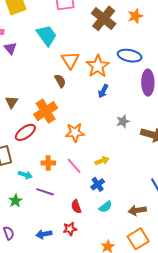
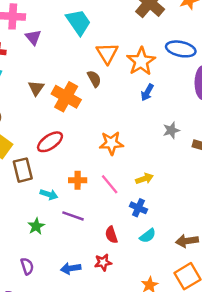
brown triangle: (12, 102) -> (36, 88), moved
orange cross: (46, 111) -> (66, 97), moved, turned -30
blue cross: (98, 184) -> (138, 208), turned -32

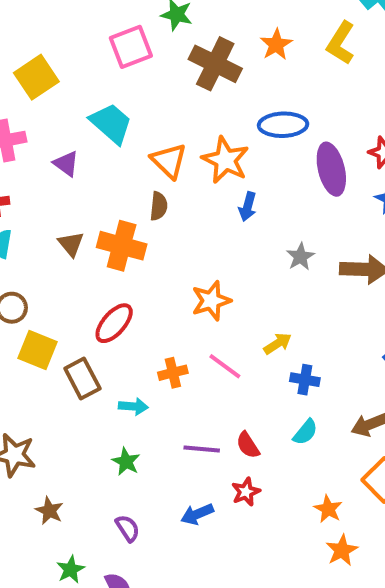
purple triangle: (33, 37) -> (66, 164), moved
brown semicircle: (94, 79) -> (159, 206), turned 49
blue cross: (138, 208) -> (305, 380), moved
purple line: (73, 216) -> (202, 449), moved

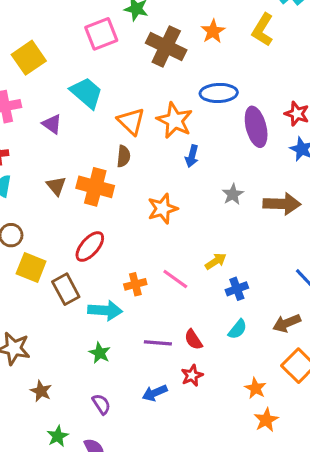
orange star: (211, 301) -> (163, 209), moved
blue cross: (305, 380) -> (237, 289), turned -30
cyan arrow: (133, 406) -> (105, 310), size x1.5

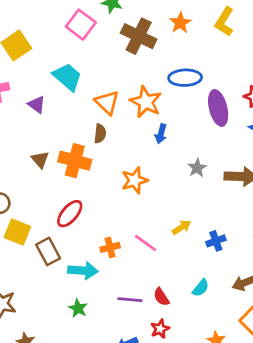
pink square: (101, 34) -> (81, 25), turned -32
blue cross: (237, 289) -> (216, 241), moved

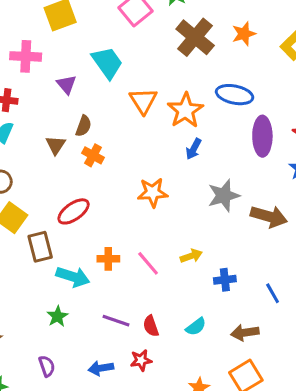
brown semicircle: (100, 134) -> (84, 126), moved
orange cross: (75, 161) -> (93, 155), size x0.6
gray star: (197, 168) -> (224, 196), size x1.5

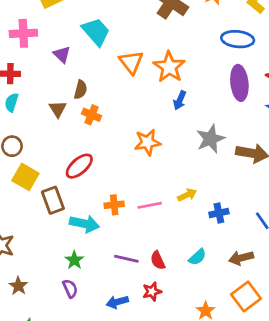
blue ellipse: (235, 95) -> (238, 39), moved
pink line: (148, 263) -> (150, 205), turned -55
purple semicircle: (47, 366) -> (70, 289), moved

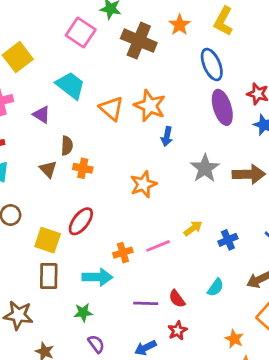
blue ellipse: (238, 39) -> (212, 65), turned 72
yellow square: (25, 177) -> (48, 240), moved
brown rectangle: (53, 200) -> (49, 276), moved, turned 32
green star: (74, 260) -> (83, 313), moved, turned -30

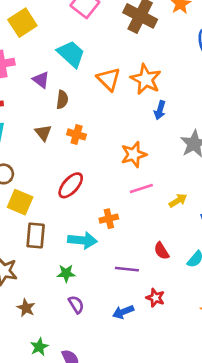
brown semicircle: (67, 146) -> (62, 100), moved
yellow square: (48, 240) -> (20, 202), moved
pink line: (158, 246) -> (141, 188), moved
red semicircle: (177, 299) -> (161, 251), moved
red star: (177, 331) -> (155, 298), turned -30

